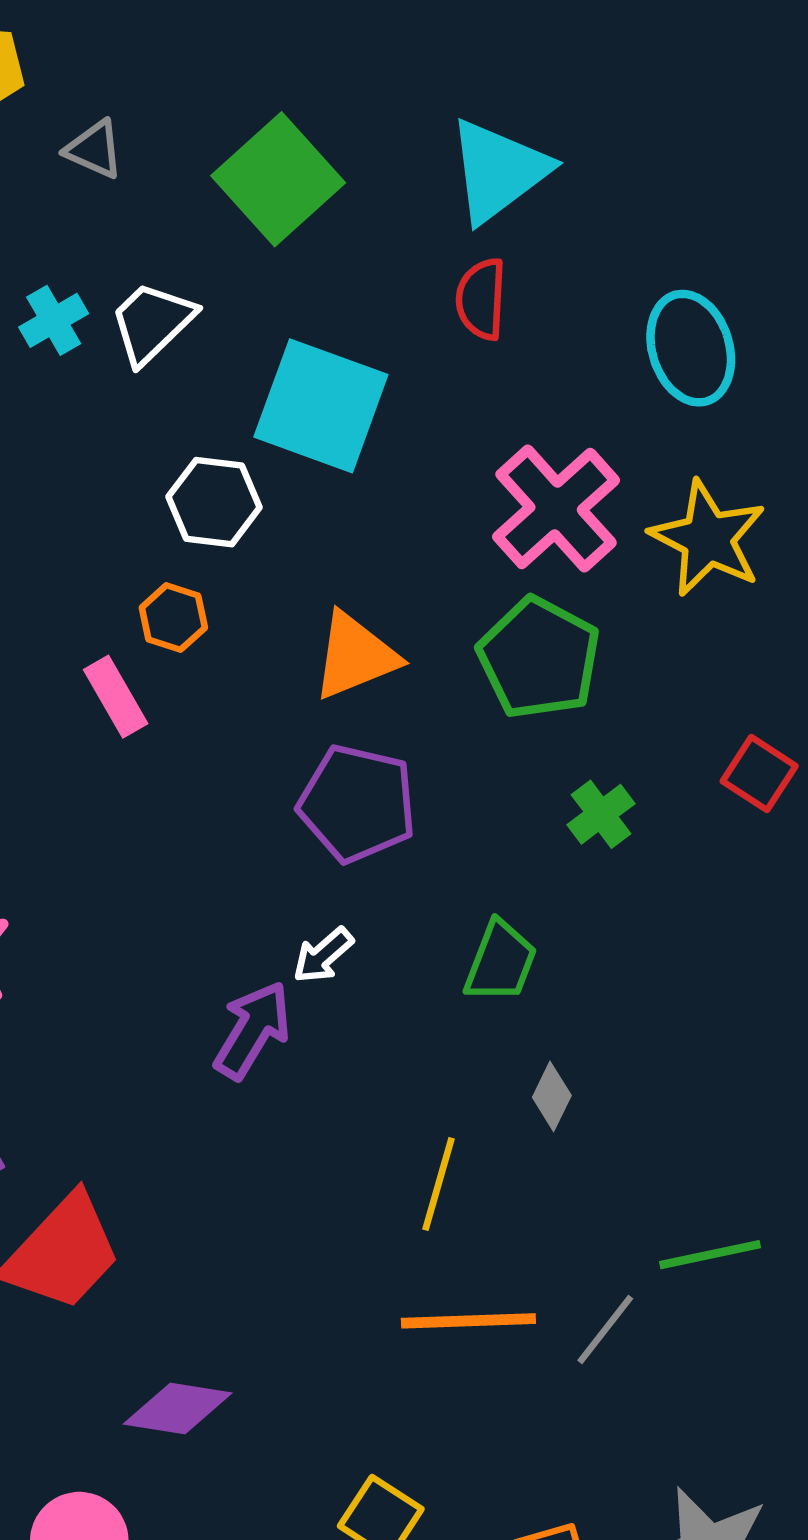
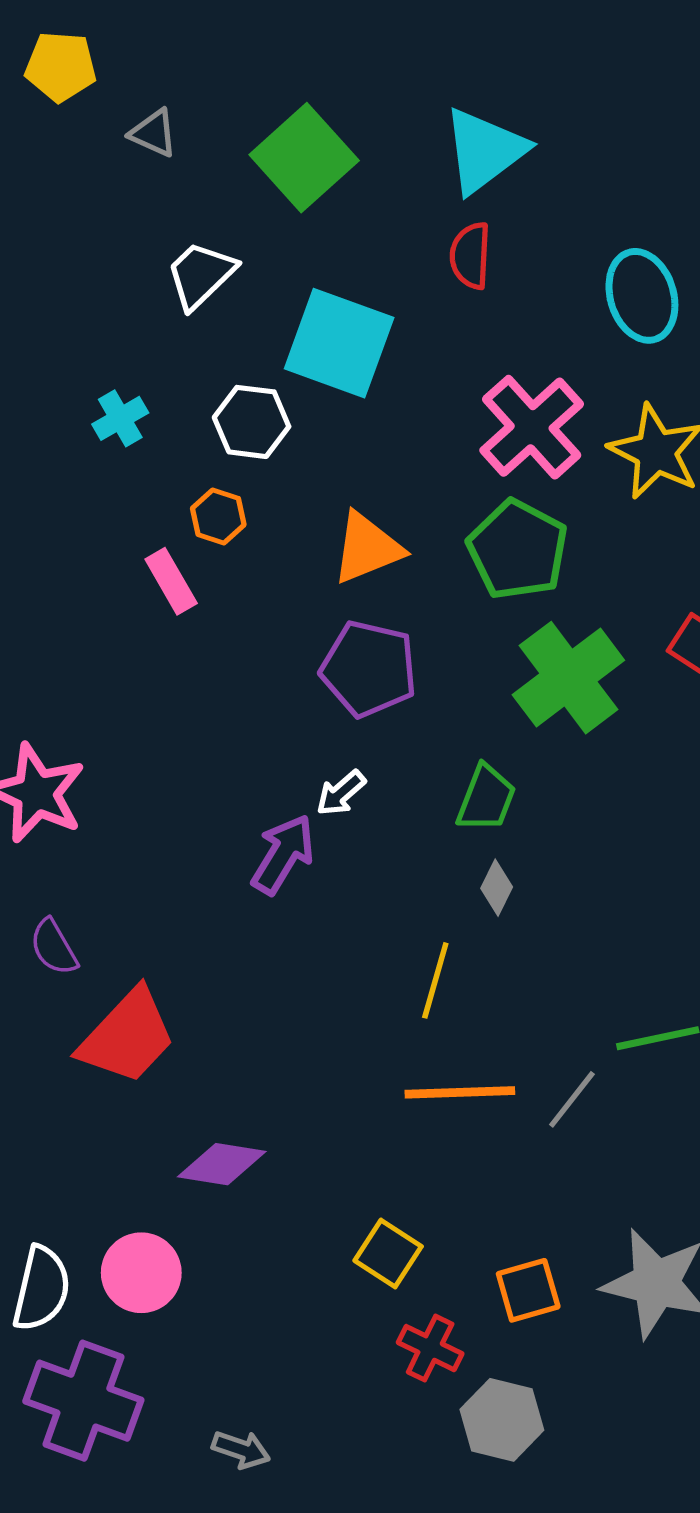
cyan cross: (54, 320) -> (120, 418), moved
green cross: (601, 814) -> (568, 678), size x2.0
gray diamond: (552, 1096) -> (497, 888), moved

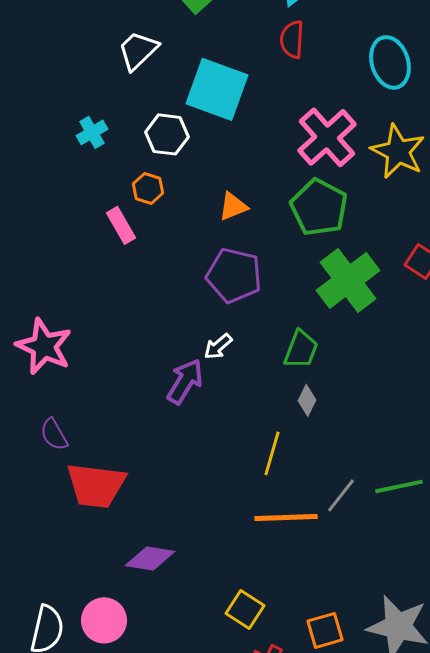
orange triangle: (367, 548) -> (233, 206), size x0.7
red trapezoid: (127, 1036) -> (96, 485), turned 54
gray line: (572, 1099) -> (341, 495), moved

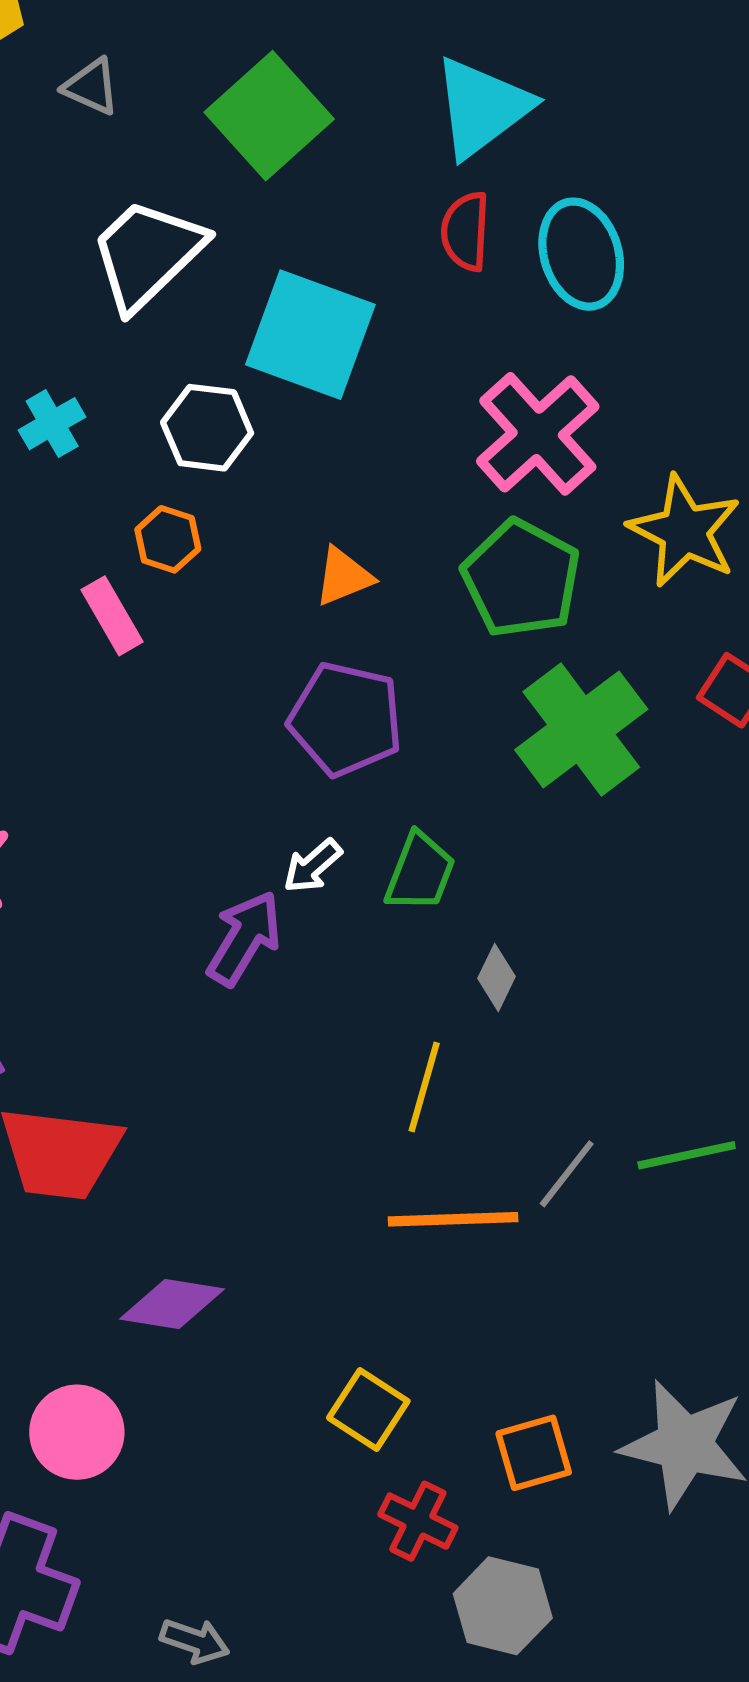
white trapezoid: (138, 50) -> (147, 254), size x1.4
cyan ellipse: (390, 62) -> (581, 254), moved
yellow star: (398, 151) -> (685, 531), moved
green trapezoid: (301, 349) -> (420, 872), moved

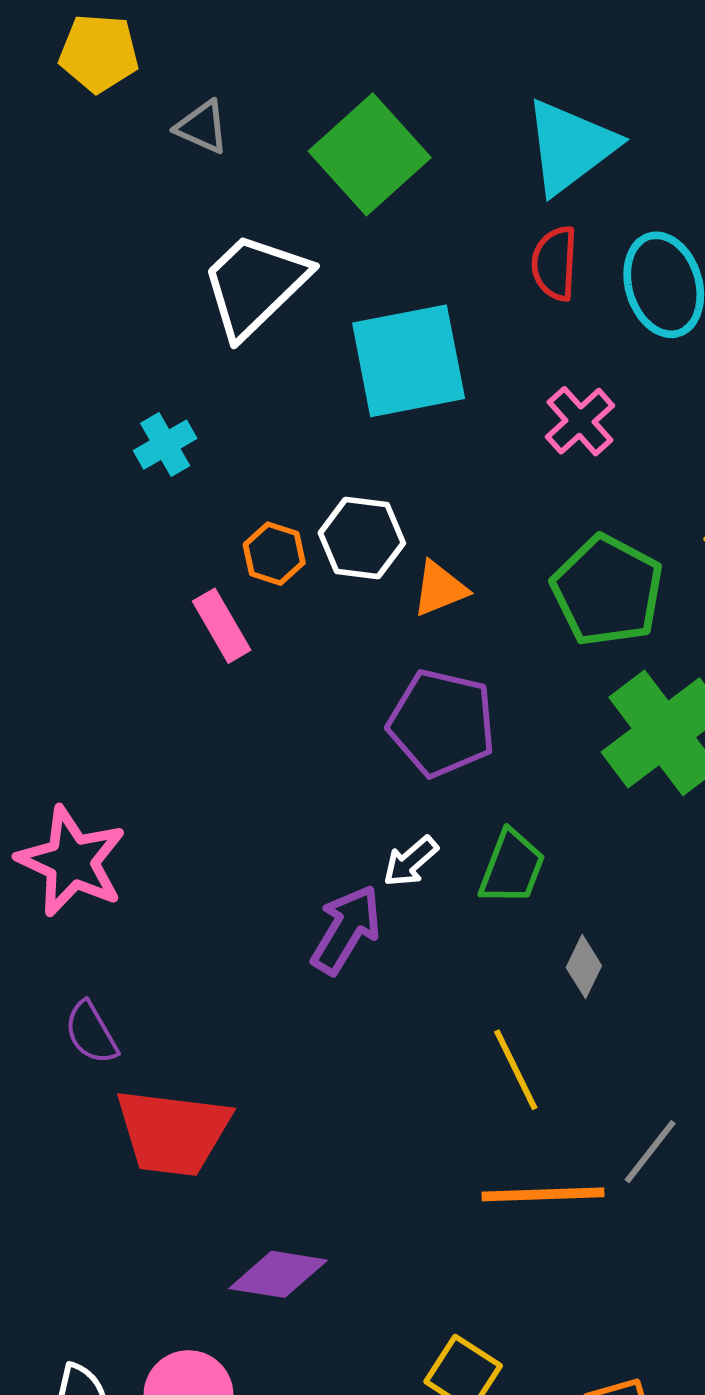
cyan square: (310, 335) -> (409, 361), turned -31
white hexagon: (207, 428) -> (362, 538), moved
pink cross: (538, 434) -> (580, 421), moved, size x0.6
yellow line: (424, 1087) -> (516, 1070), turned -42

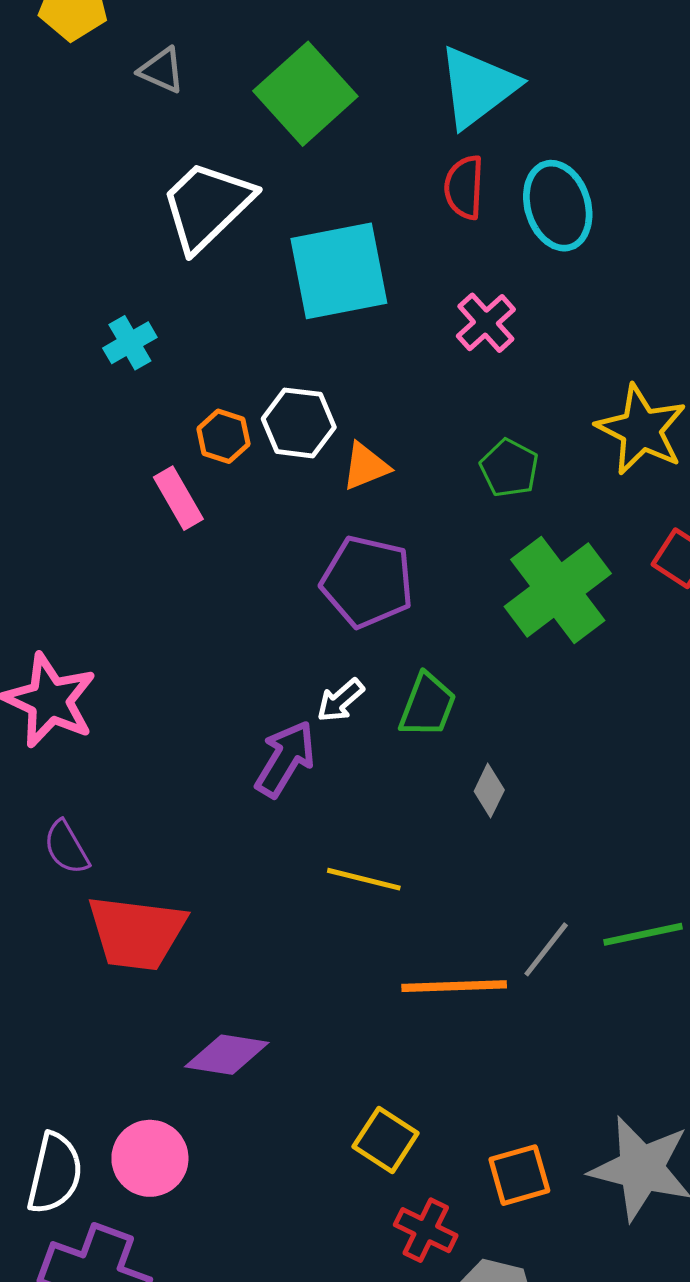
green pentagon: (607, 591) -> (509, 468), size x0.6
yellow line: (516, 1070) -> (364, 879), moved, turned -50

